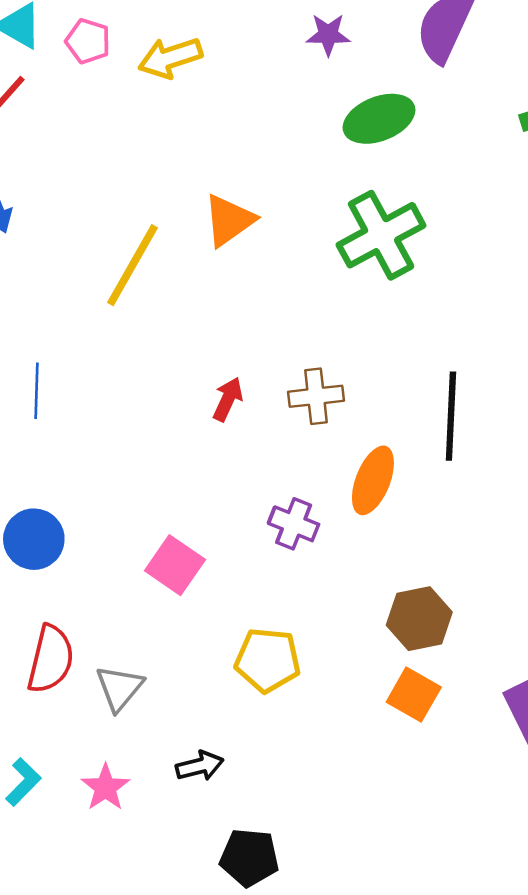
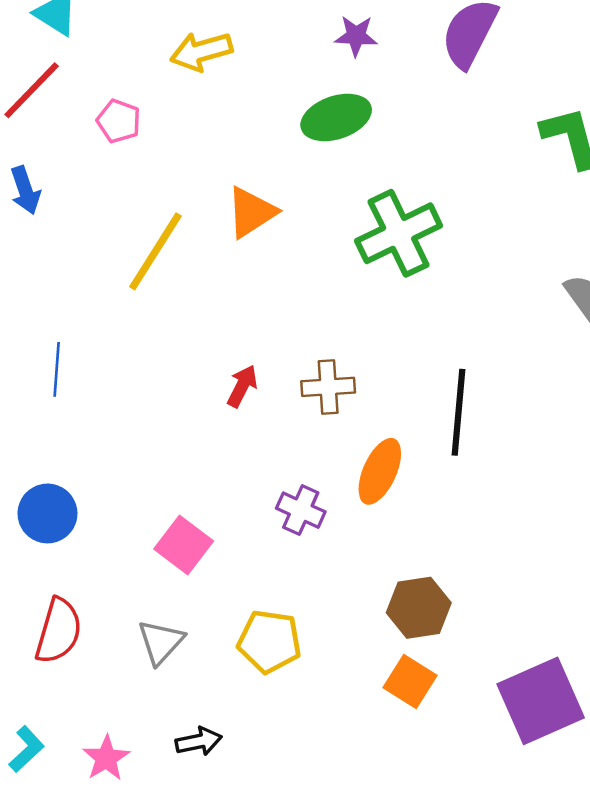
pink pentagon: (88, 41) -> (119, 121), moved
green ellipse: (379, 119) -> (336, 117), moved
gray triangle: (119, 688) -> (161, 642), moved

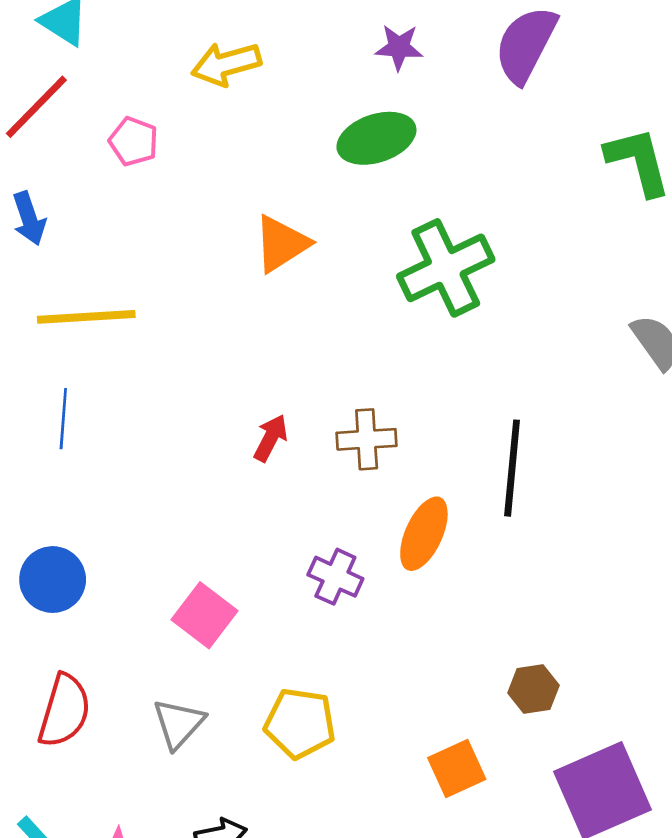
yellow line: (155, 251) -> (86, 317), moved, turned 54
brown hexagon: (419, 608) -> (533, 689), moved, size x0.7
orange square: (410, 681) -> (457, 769), turned 33

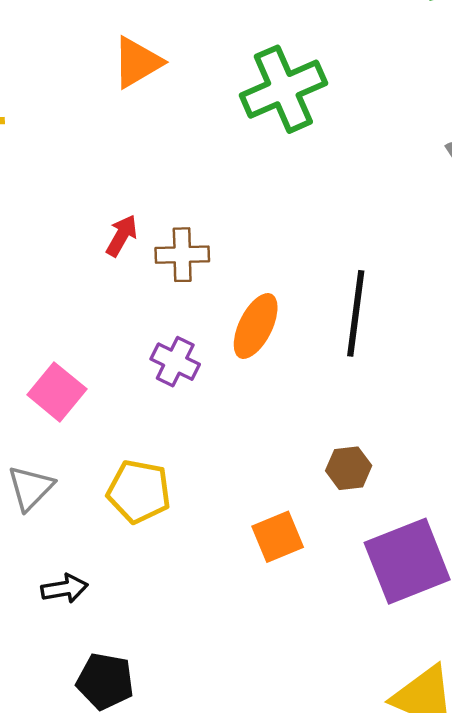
brown cross: (367, 439) -> (182, 255), moved
black line: (512, 468) -> (356, 313), moved

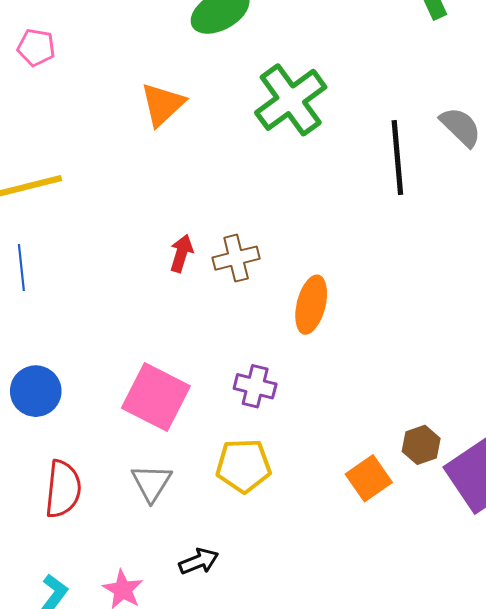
black line: (356, 313) -> (397, 158), moved
purple cross: (175, 362) -> (255, 386), moved
pink square: (57, 392) -> (156, 397), size x1.4
brown hexagon: (349, 468) -> (421, 445), moved

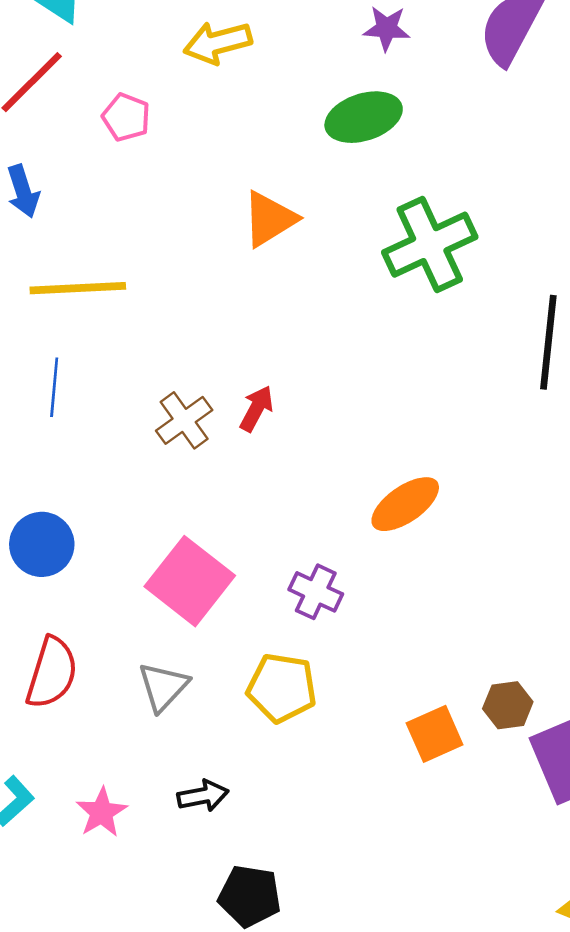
brown cross: (236, 258) -> (184, 420), moved, turned -33
orange ellipse: (311, 305) -> (405, 504), turned 30

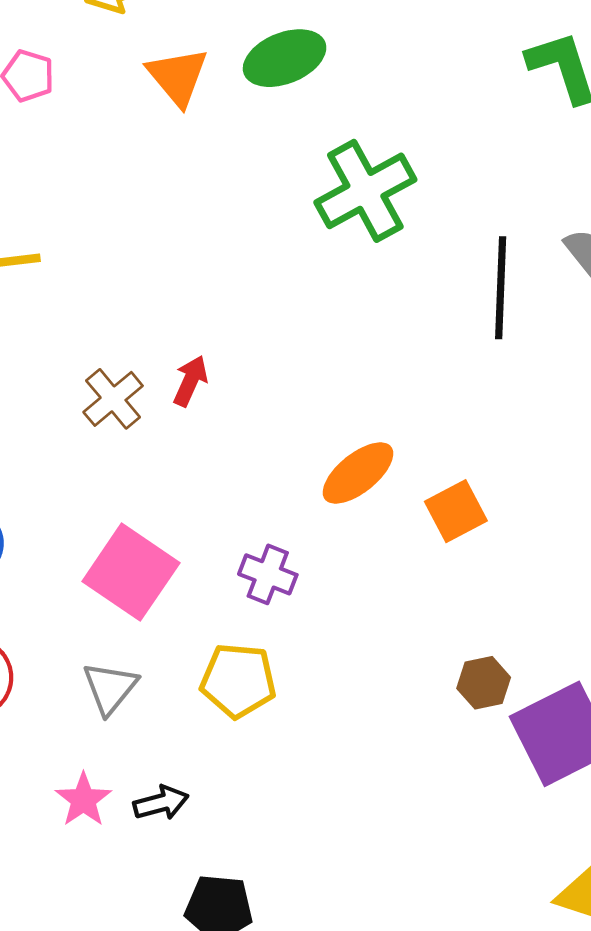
orange triangle: (269, 219) -> (178, 76), moved, turned -34
orange square: (435, 734) -> (456, 511), moved
pink star: (102, 812) -> (83, 800), moved

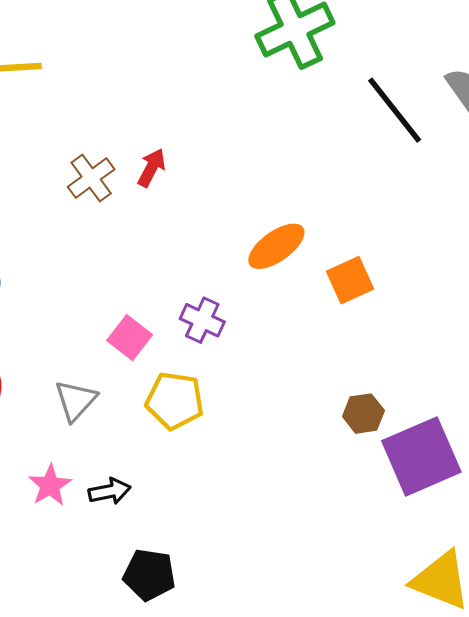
black line: (501, 288) -> (395, 110), turned -44
pink square: (131, 572) -> (130, 338), moved, size x0.6

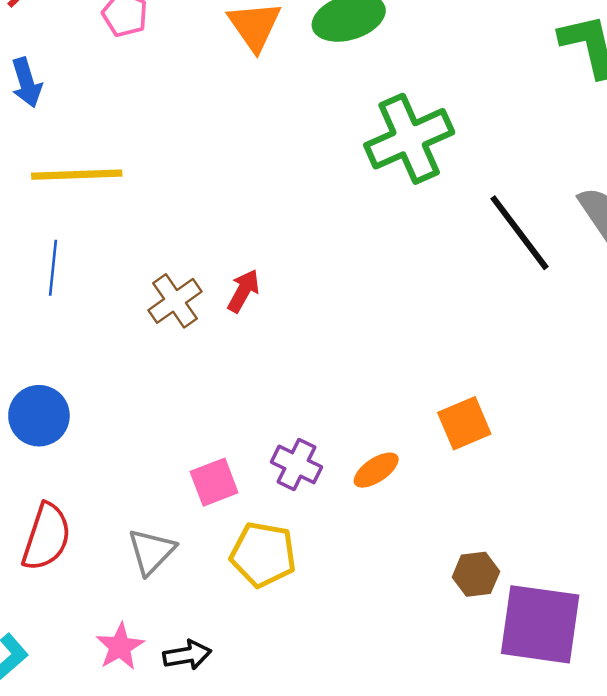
orange ellipse: (276, 246) -> (376, 470), moved, size x0.7
pink square: (130, 338) -> (214, 482), turned 30
purple square: (421, 456) -> (540, 624), turned 30

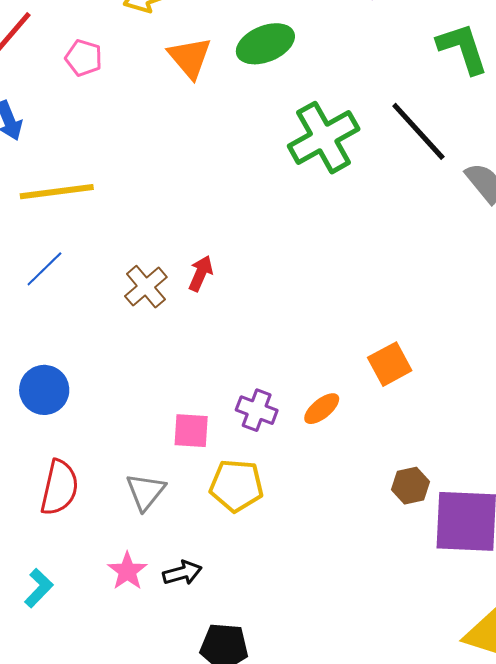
black line: (520, 233) -> (418, 131), moved
blue line: (53, 268) -> (44, 269), turned 45
pink square: (214, 482) -> (191, 431), turned 30

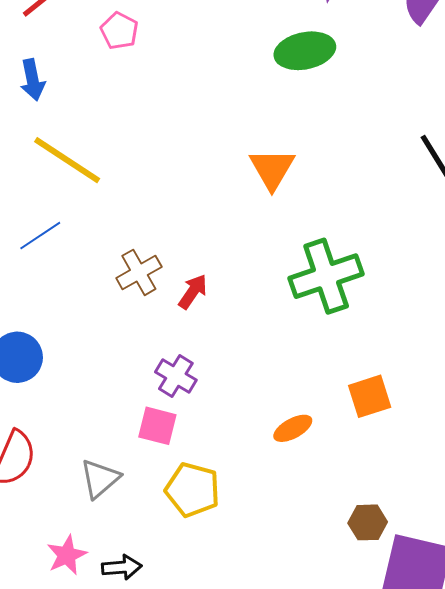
orange triangle: (190, 58) -> (272, 169), moved
green cross: (324, 138) -> (326, 276), moved
yellow line: (57, 192) -> (67, 160), turned 30
red arrow: (201, 273) -> (193, 292), moved
purple cross: (257, 410) -> (176, 376), moved

